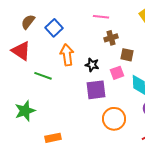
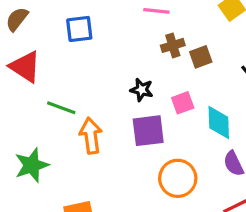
brown semicircle: (28, 22) -> (17, 19), moved
blue square: (54, 28) -> (79, 29), turned 36
orange arrow: (67, 55) -> (91, 136), moved
brown square: (127, 55) -> (201, 57), moved, turned -32

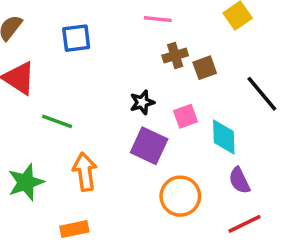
black star: (142, 90) -> (142, 102), turned -30
purple square: (148, 131) -> (149, 146), turned 32
orange arrow: (91, 136) -> (85, 172), moved

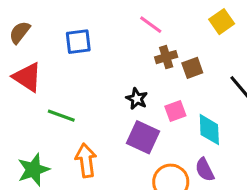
pink line: (158, 19) -> (151, 25), turned 30
black star: (142, 102) -> (137, 99), turned -30
purple semicircle: (239, 180) -> (205, 170), moved

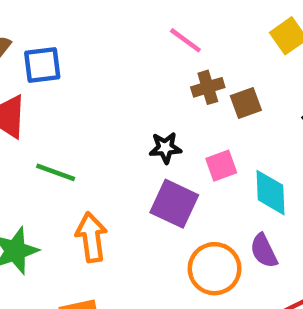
blue square: (78, 42) -> (42, 65), moved
black star: (137, 99) -> (165, 148), turned -30

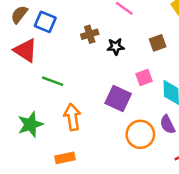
blue square: (42, 65) -> (45, 22), turned 30
brown cross: (208, 87) -> (90, 34), moved
black star: (165, 148) -> (116, 47), moved

